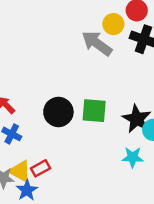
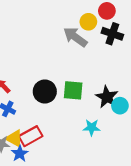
cyan star: (133, 157) -> (92, 127), moved
red rectangle: (41, 168) -> (31, 136), size x1.5

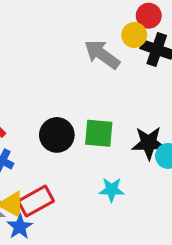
yellow circle: (88, 22) -> (134, 35), moved
black star: (107, 97) -> (149, 143), turned -30
cyan star: (92, 127) -> (112, 190), moved

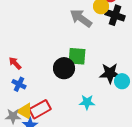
green square: (99, 133) -> (77, 56), moved
black circle: (57, 135) -> (64, 68), moved

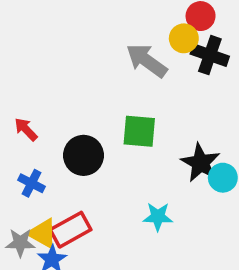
red arrow: (15, 63) -> (26, 129), moved
black circle: (64, 68) -> (83, 155), moved
black star: (110, 73) -> (201, 163), turned 30

